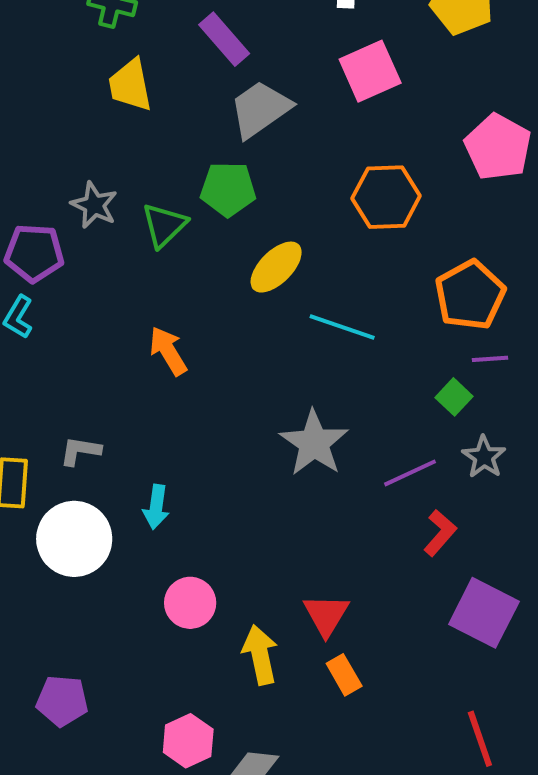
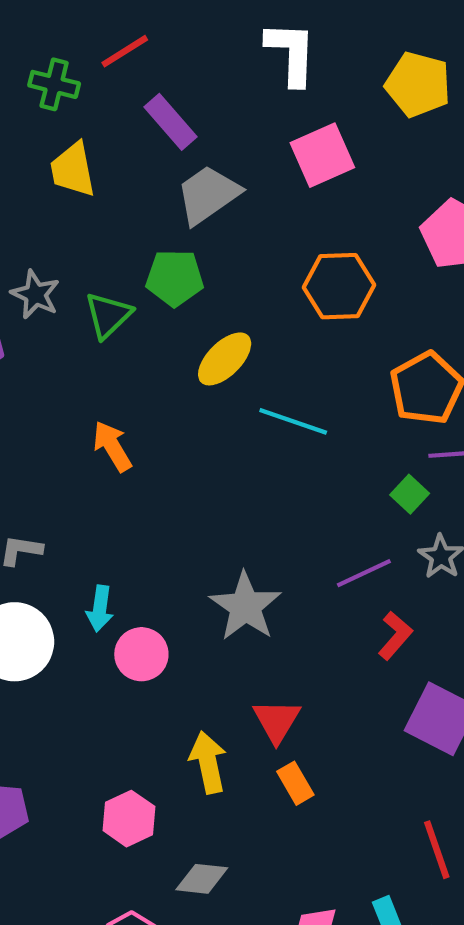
gray star: (314, 443) -> (245, 606), moved
pink circle: (190, 603) -> (141, 654), moved
pink hexagon: (188, 741) -> (129, 819), moved

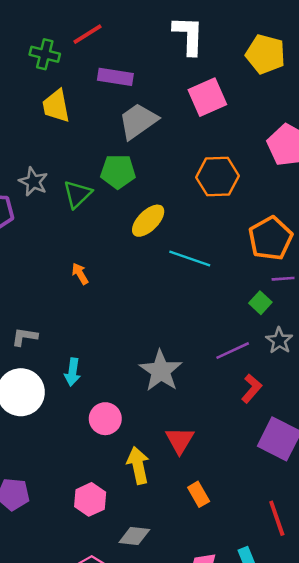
purple rectangle: (171, 122) -> (115, 77), turned -40
orange arrow: (112, 446) -> (80, 274), size x0.7
pink circle: (141, 654) -> (105, 419), moved
orange rectangle: (295, 783) -> (199, 494), moved

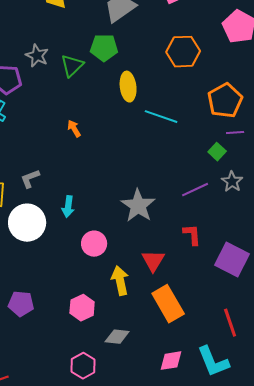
yellow ellipse: (148, 221) -> (128, 87), turned -52
gray L-shape: (25, 337) -> (30, 179), turned -30
red L-shape: (252, 388) -> (192, 235), moved, turned -45
orange rectangle: (199, 494) -> (168, 304), size x1.8

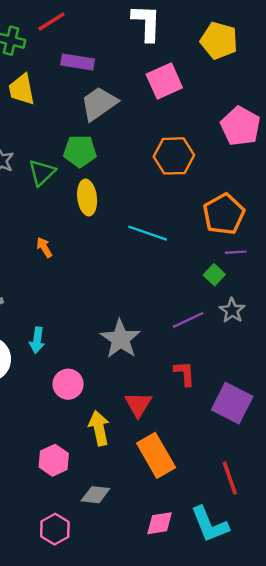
yellow ellipse: (128, 87) -> (87, 198), moved

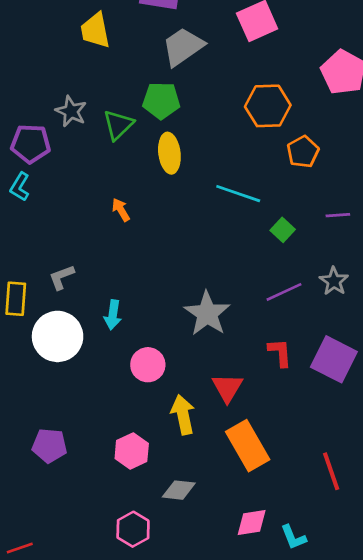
orange pentagon: (224, 214) -> (303, 152), moved, size x0.7
green square: (214, 275) -> (283, 230), moved
purple square: (232, 403) -> (334, 359), moved
cyan L-shape: (210, 524) -> (293, 537), moved, size x0.6

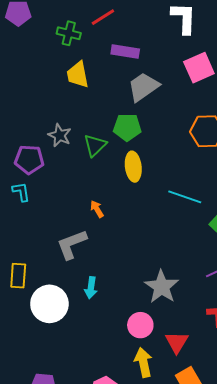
cyan L-shape: (20, 187) -> (21, 192), turned 140
gray L-shape: (62, 277) -> (72, 244), moved, size x1.6
pink circle: (148, 365) -> (140, 325), moved

